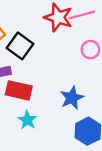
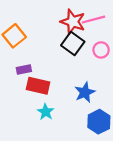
black square: (20, 46) -> (73, 43), moved

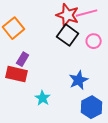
purple rectangle: (24, 70) -> (23, 59), turned -48
red rectangle: (38, 86) -> (17, 74), moved

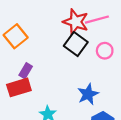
red rectangle: (17, 74) -> (19, 87), turned -30

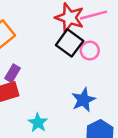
pink circle: (105, 51) -> (90, 51), moved

